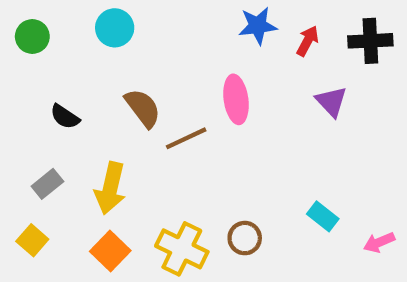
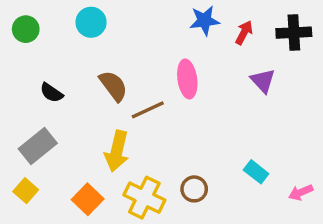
gray rectangle: (47, 184) -> (38, 146), size x1.5
yellow arrow: (110, 188) -> (117, 151), moved

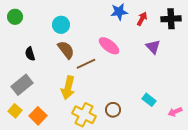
cyan circle: (91, 22) -> (61, 25), moved
pink ellipse: (187, 79) -> (109, 46), turned -45
black semicircle: (51, 93) -> (30, 54), turned 40
orange square: (88, 199) -> (38, 116), moved

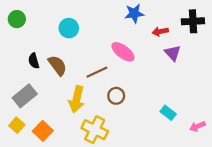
red arrow: (142, 19) -> (160, 31), moved, turned -128
brown semicircle: (66, 50) -> (57, 65), moved
brown circle: (113, 110) -> (116, 96), moved

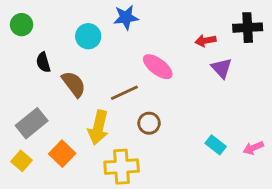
blue star: (134, 13) -> (126, 17), moved
black semicircle: (34, 61) -> (43, 62), moved
pink arrow: (197, 126) -> (253, 148), moved
yellow cross: (95, 130) -> (122, 167), turned -30
orange square: (43, 131) -> (62, 154), moved

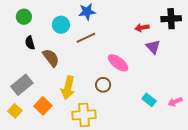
green circle: (22, 25) -> (24, 17), moved
pink ellipse: (158, 67) -> (118, 63), moved
brown line: (124, 93) -> (86, 38), moved

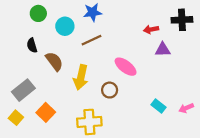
green circle: (24, 17) -> (38, 13), moved
purple triangle: (153, 47) -> (163, 50), turned -49
yellow arrow: (68, 88) -> (81, 77), moved

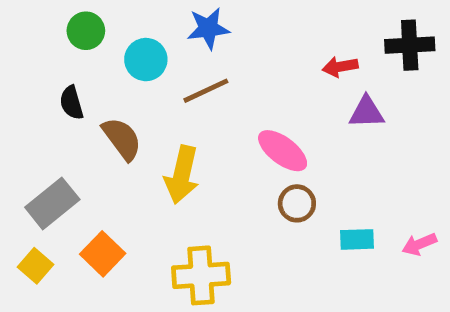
brown circle: (110, 90) -> (297, 203), moved
cyan rectangle: (159, 106) -> (357, 239), turned -40

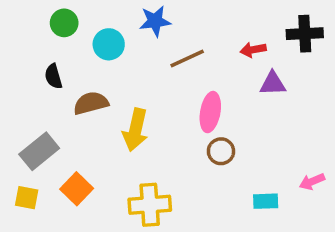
brown line: (206, 91) -> (187, 59), moved
brown semicircle: (122, 139) -> (91, 103), turned -68
pink ellipse: (283, 151) -> (210, 112), turned 63
cyan rectangle: (357, 239) -> (266, 201), moved
yellow square: (36, 266) -> (27, 198), turned -30

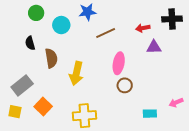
brown semicircle: (91, 103) -> (51, 58), turned 96

